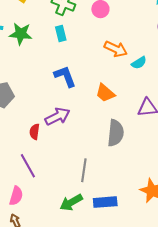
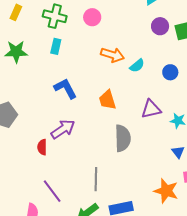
cyan rectangle: (61, 33) -> (56, 46), turned 35
orange trapezoid: (105, 93) -> (107, 100), turned 40
purple line: (28, 166) -> (52, 191), moved

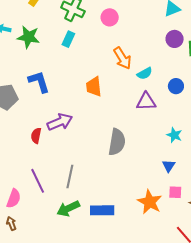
orange arrow: (112, 55) -> (122, 58), turned 30
blue L-shape: (65, 88) -> (39, 82), moved
orange trapezoid: (107, 100) -> (94, 87), moved
purple triangle: (151, 109) -> (146, 102), moved
gray line: (96, 179) -> (70, 177), moved

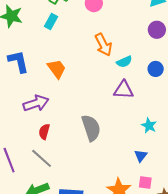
blue circle: (176, 86) -> (156, 69), moved
orange trapezoid: (94, 87) -> (57, 69), moved, turned 145
red semicircle: (36, 136) -> (44, 132), moved
gray semicircle: (117, 142) -> (91, 128), turned -32
gray line: (70, 177) -> (42, 158), turned -65

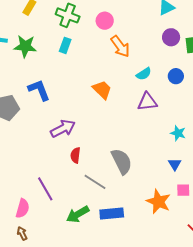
orange arrow: (103, 45) -> (120, 46), moved
orange trapezoid: (57, 69) -> (102, 90), moved
gray semicircle: (91, 128) -> (122, 161), moved
gray line: (42, 158) -> (95, 182), moved

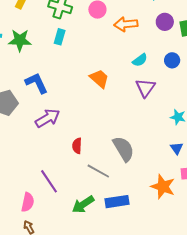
orange arrow: (120, 46) -> (126, 24), moved, turned 125
purple triangle: (147, 102) -> (145, 88), turned -45
purple arrow: (63, 129) -> (48, 118), moved

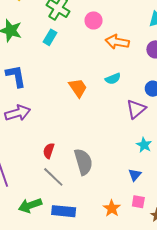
cyan semicircle: (140, 60) -> (113, 79), moved
purple triangle: (145, 88) -> (136, 109), moved
red semicircle: (77, 146) -> (49, 151), moved
orange star: (163, 187) -> (112, 208), size x0.7

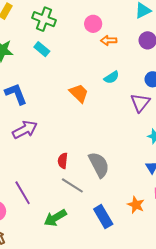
pink circle: (94, 20) -> (93, 24), moved
cyan rectangle: (50, 37) -> (42, 49), turned -70
orange arrow: (117, 42) -> (109, 40), size x0.7
blue rectangle: (64, 211) -> (103, 217), moved, turned 65

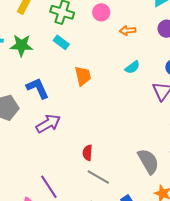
pink circle: (93, 24) -> (101, 12), moved
orange trapezoid: (79, 93) -> (83, 76), moved, turned 35
gray semicircle: (99, 165) -> (148, 161), moved

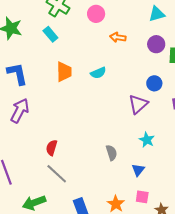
cyan semicircle: (132, 67) -> (98, 73), moved
purple arrow: (48, 124) -> (20, 111), turned -45
gray semicircle: (148, 161) -> (111, 153), moved, size x0.6

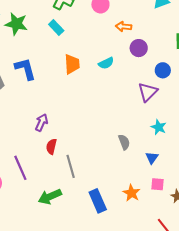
purple circle: (156, 44) -> (139, 48), moved
purple arrow: (20, 111) -> (42, 123), moved, size x0.7
red semicircle: (52, 148) -> (51, 147), moved
gray line: (57, 174) -> (71, 166), turned 35

